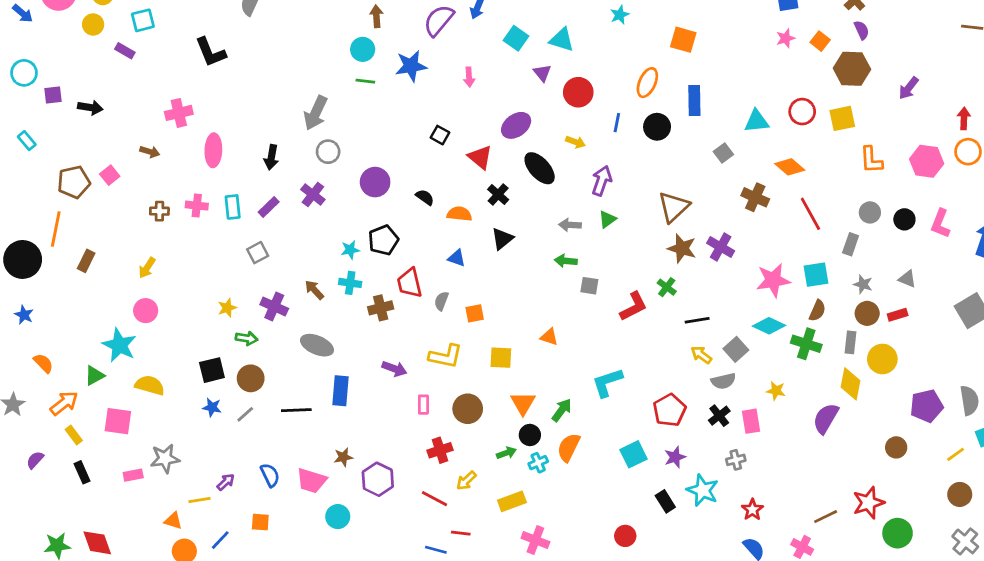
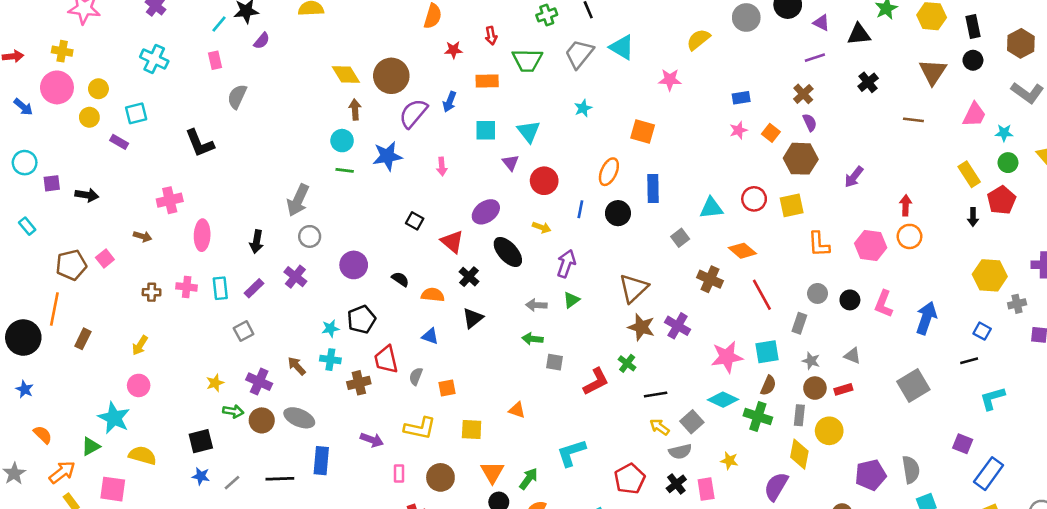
cyan square: (516, 38) -> (486, 130), turned -35
cyan triangle: (562, 40) -> (529, 132), turned 35
brown circle: (251, 378) -> (262, 420), moved

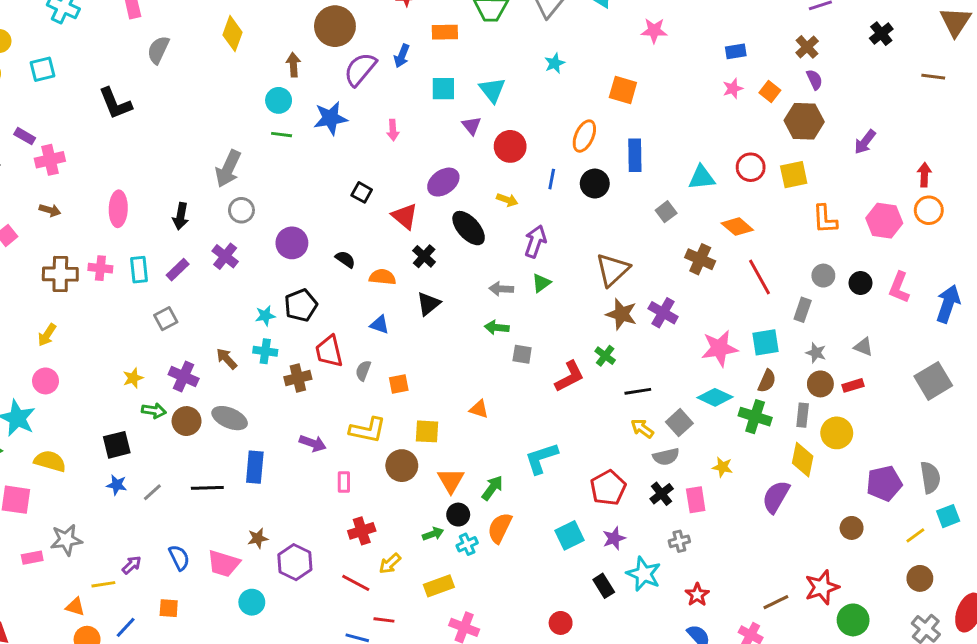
yellow diamond: (346, 75) -> (233, 34), moved, turned 52
purple rectangle: (119, 142) -> (25, 136), moved
pink cross: (170, 200) -> (50, 160), moved
brown cross: (152, 292) -> (60, 274), size x1.6
brown circle: (440, 477) -> (402, 466), moved

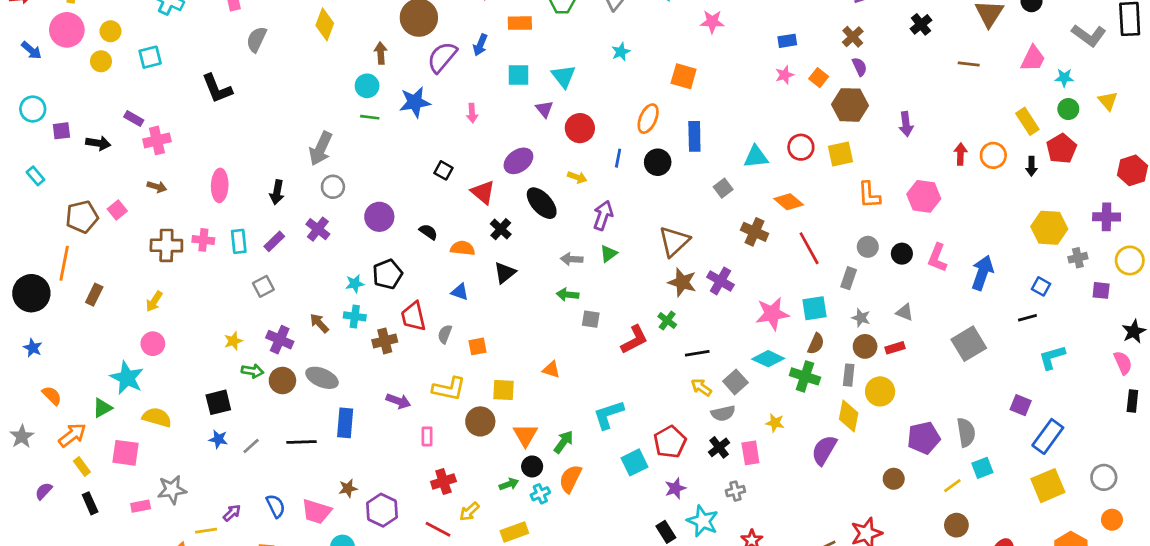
purple arrow: (865, 142) -> (906, 124), turned -45
orange circle: (929, 210) -> (993, 155), moved
cyan square: (570, 535) -> (634, 462), moved

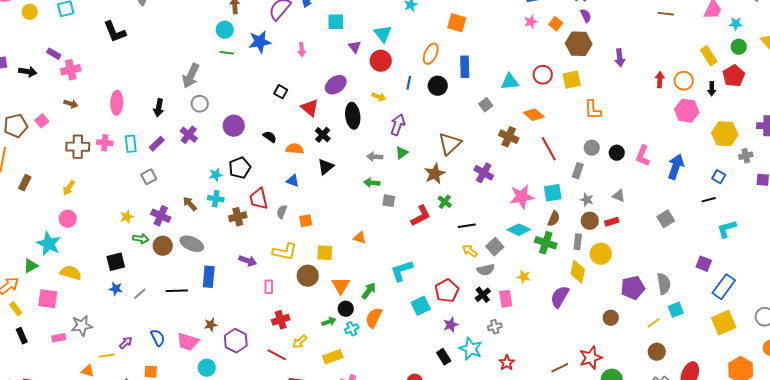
cyan triangle: (563, 76) -> (383, 34), moved
pink hexagon: (924, 196) -> (687, 111), moved
black ellipse: (542, 203) -> (353, 116), turned 35
brown star: (682, 282) -> (435, 174), moved, turned 30
gray square: (969, 344) -> (666, 219), size x0.7

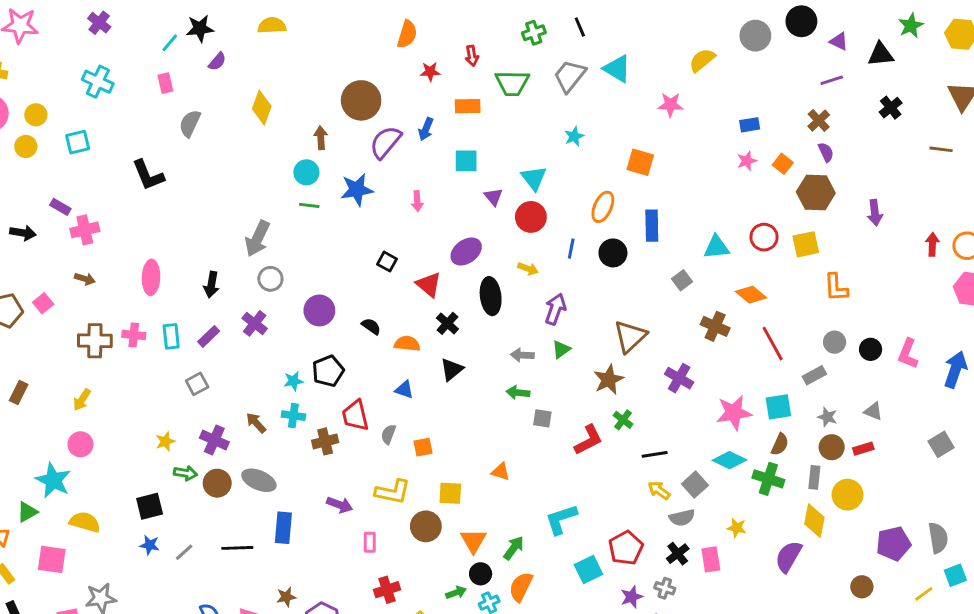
gray rectangle: (578, 171) -> (814, 375), turned 42
gray cross: (495, 327) -> (665, 588), moved, turned 32

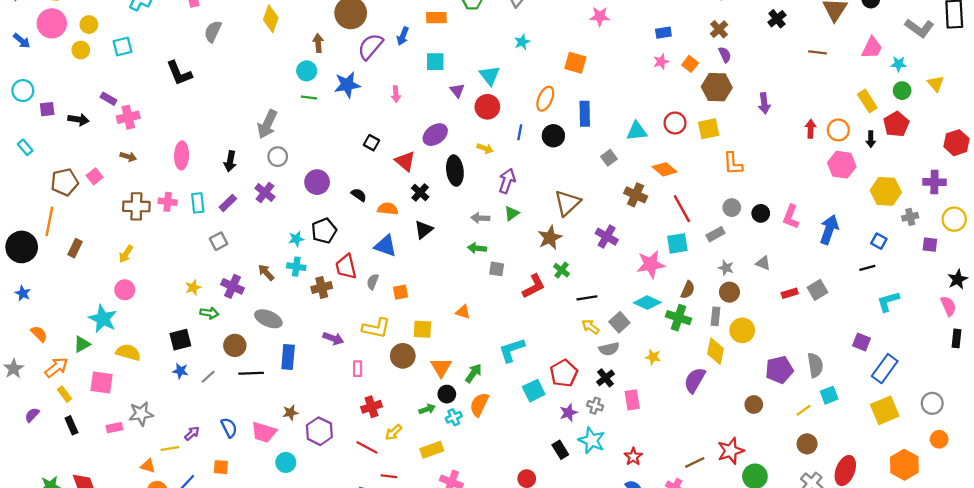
blue triangle: (404, 390) -> (385, 246), size x1.5
cyan square: (778, 407) -> (677, 243), moved
red rectangle: (863, 449) -> (790, 293), moved
brown circle: (217, 483) -> (235, 345), moved
pink rectangle: (711, 559) -> (632, 400), moved

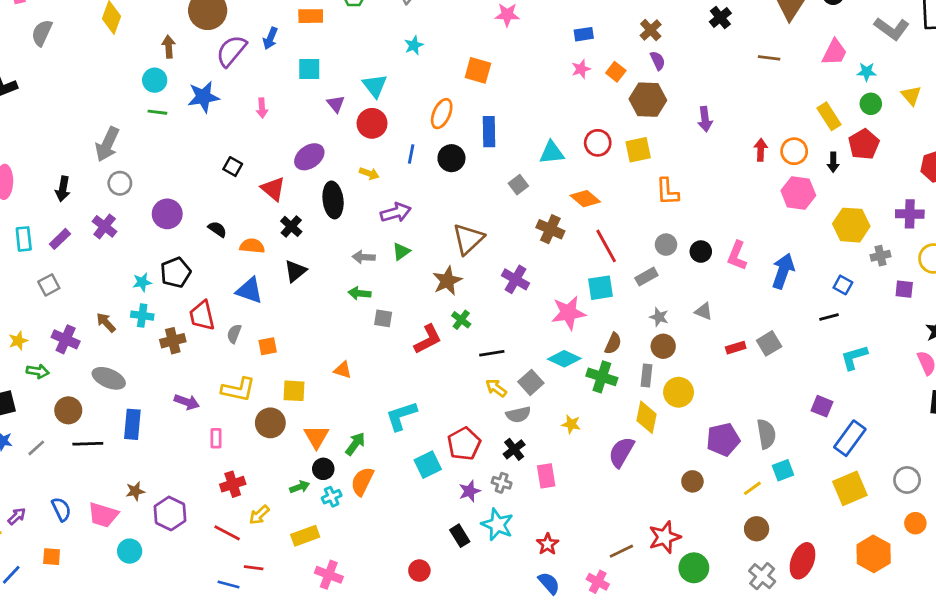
purple arrow: (507, 181) -> (396, 213), turned 55

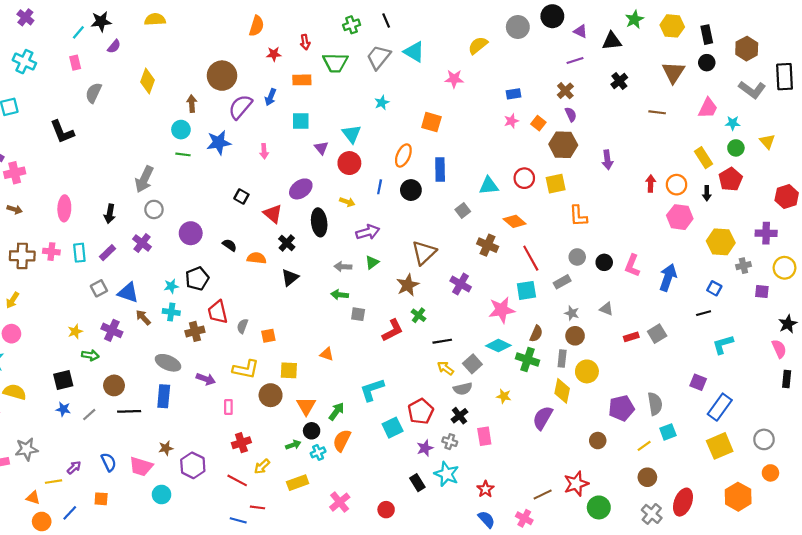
blue triangle: (249, 291) -> (128, 293), moved
gray ellipse: (109, 378) -> (168, 363), moved
pink cross: (329, 575) -> (340, 502), moved, turned 30

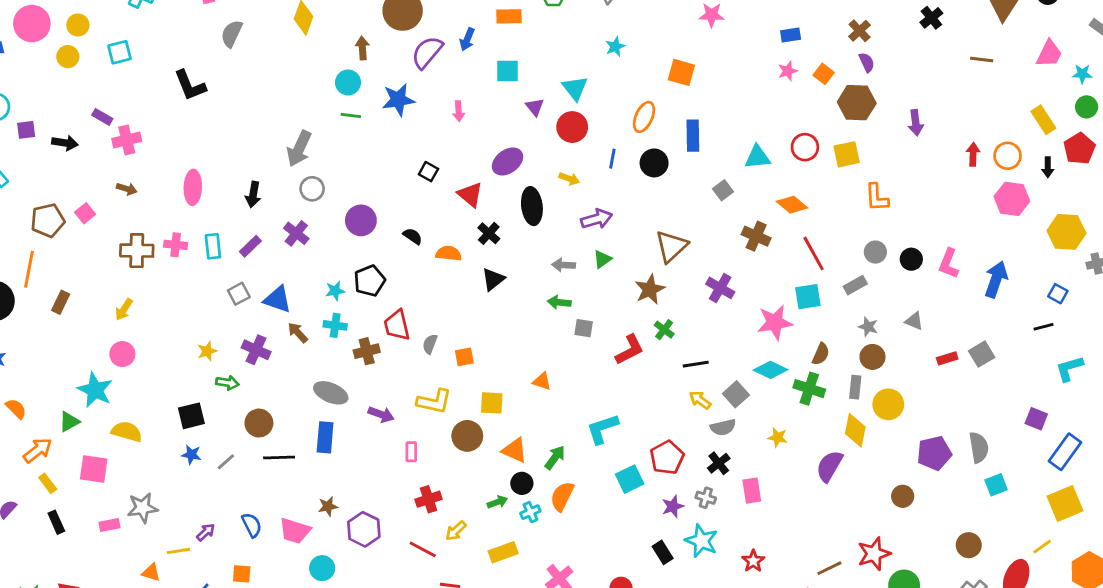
orange triangle: (306, 406) -> (515, 450), turned -36
yellow line: (644, 446) -> (1042, 547), moved

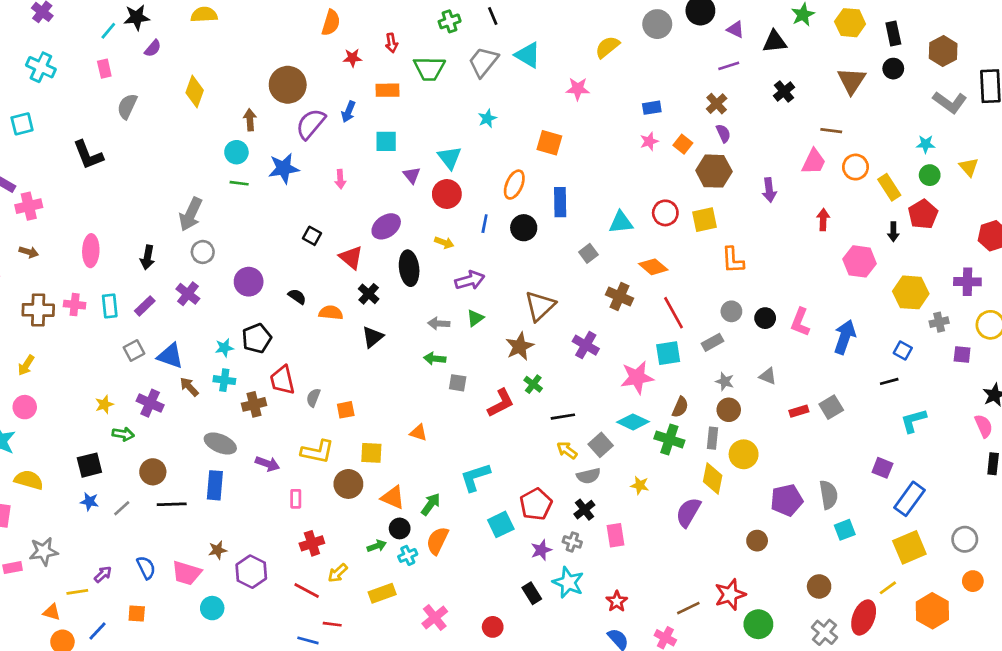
pink trapezoid: (1049, 54) -> (814, 162), moved
orange circle: (1008, 156) -> (856, 167), moved

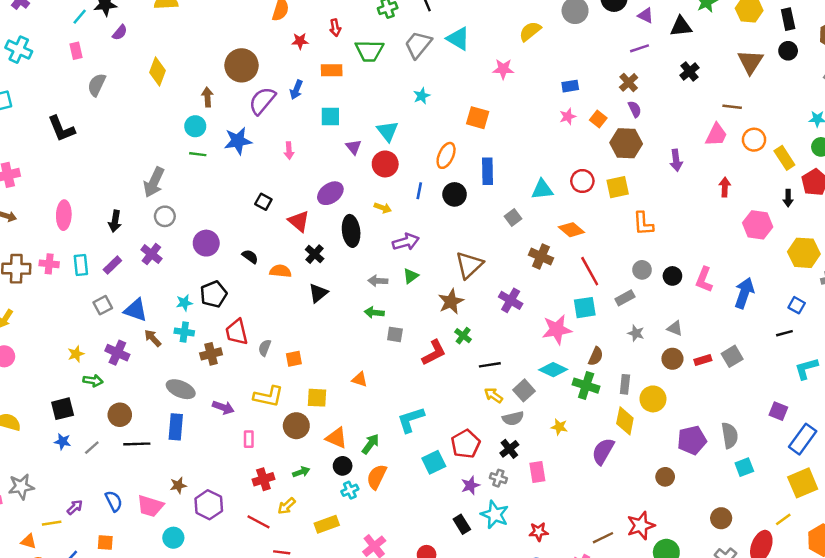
brown circle: (729, 410) -> (672, 359), moved
green arrow: (377, 546) -> (301, 472), moved
red star: (617, 601) -> (539, 532), turned 30

